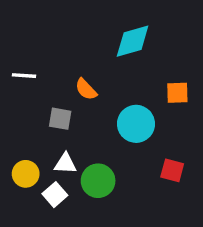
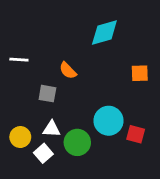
cyan circle: (136, 124) -> (109, 121), moved

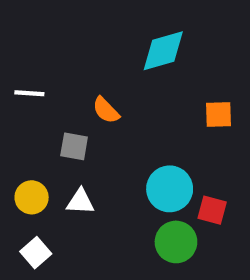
yellow circle: (20, 137) -> (32, 197), moved
green circle: (77, 142) -> (176, 242), moved
white square: (43, 153) -> (36, 253), moved

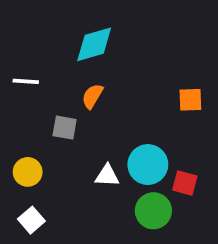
cyan diamond: (163, 51) -> (94, 44), moved
orange semicircle: (106, 110) -> (92, 96), turned 75
white triangle: (80, 202) -> (107, 176), moved

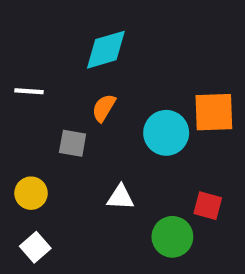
orange square: (190, 100) -> (214, 112), size x1.5
cyan circle: (148, 165) -> (166, 133), moved

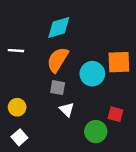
orange semicircle: (104, 108) -> (58, 60), size x1.6
gray square: (73, 143) -> (58, 88), moved
white triangle: (120, 197) -> (67, 110), turned 42

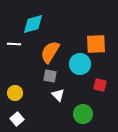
cyan diamond: (59, 27) -> (33, 24), moved
orange square: (119, 62) -> (96, 44), moved
red square: (115, 114) -> (100, 85), moved

